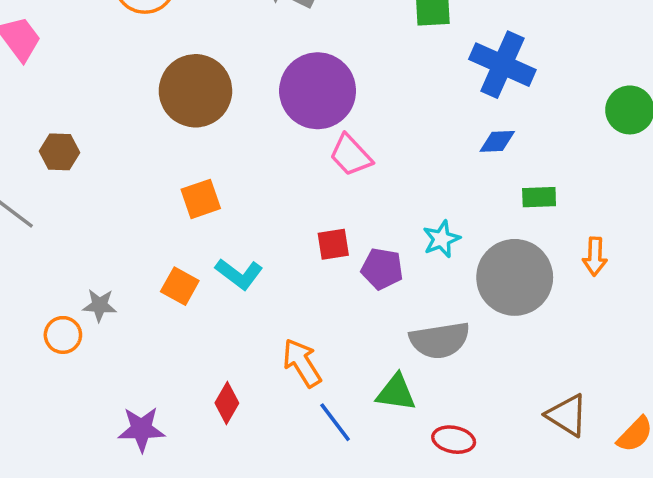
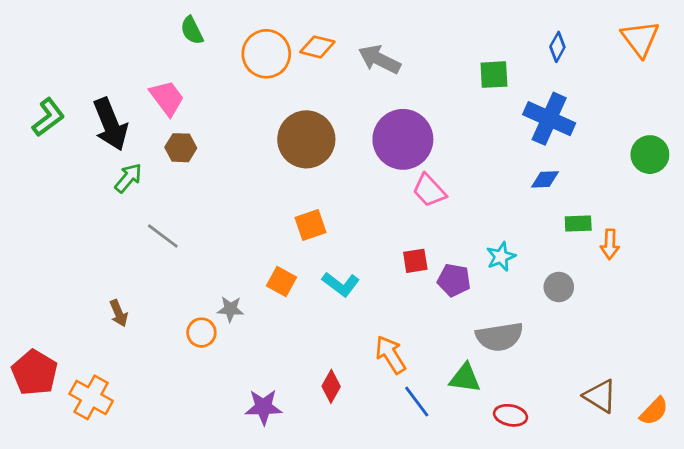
brown hexagon: (59, 152) -> (181, 148), moved
orange arrow: (595, 256) -> (610, 244), moved
gray circle: (515, 277) -> (559, 287), size x0.5
orange square: (180, 286) -> (281, 281), moved

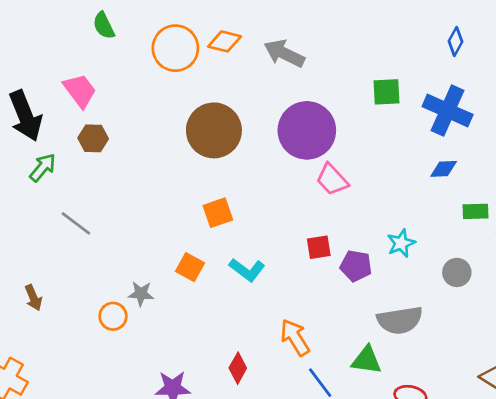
green square: (494, 75) -> (386, 92), moved

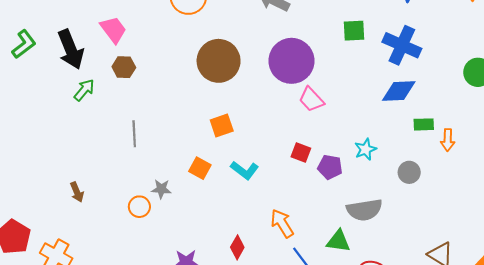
blue diamond: (444, 169) -> (399, 91), size x1.6
gray line: (76, 223) -> (134, 134), moved, turned 50
red square: (319, 247) -> (301, 153), turned 30

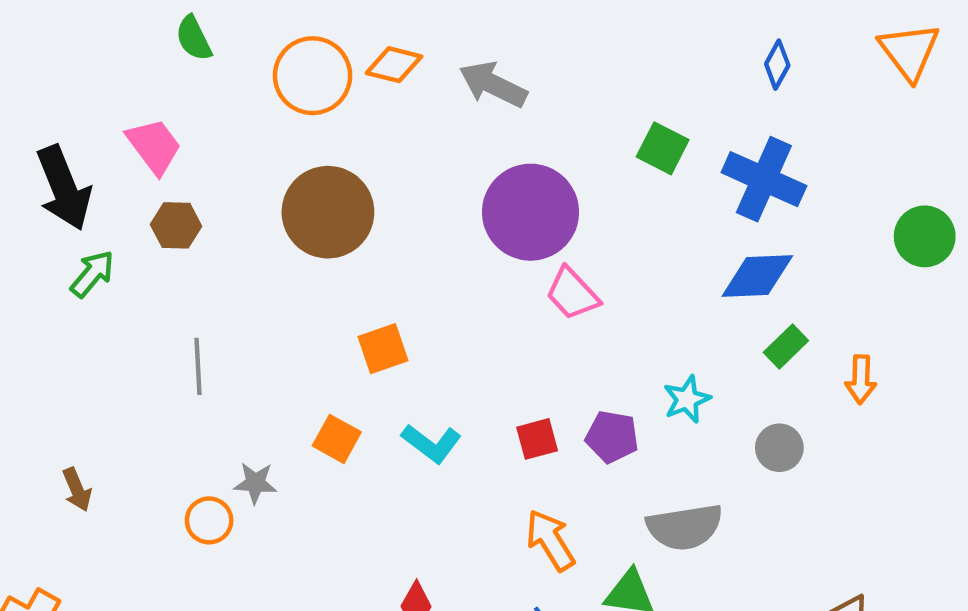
green square: (354, 31) -> (663, 148), turned 30
brown circle: (219, 61) -> (328, 212), moved
green rectangle: (424, 124) -> (786, 346), moved, turned -42
red square: (301, 153) -> (537, 439), moved, turned -36
orange arrow: (282, 223) -> (550, 540), moved

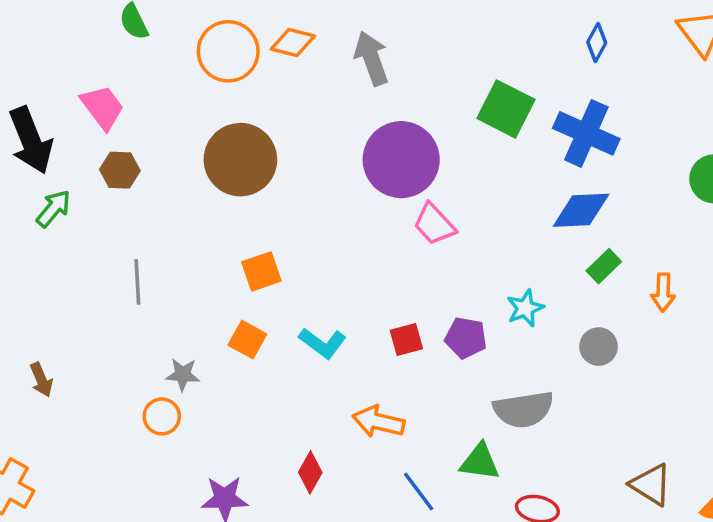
gray arrow: (493, 84) -> (371, 58), turned 44
green square: (663, 148) -> (506, 109), size x1.4
orange square: (383, 349) -> (261, 271), moved
orange circle: (209, 520) -> (162, 416), moved
orange arrow: (550, 540) -> (378, 422), moved, turned -45

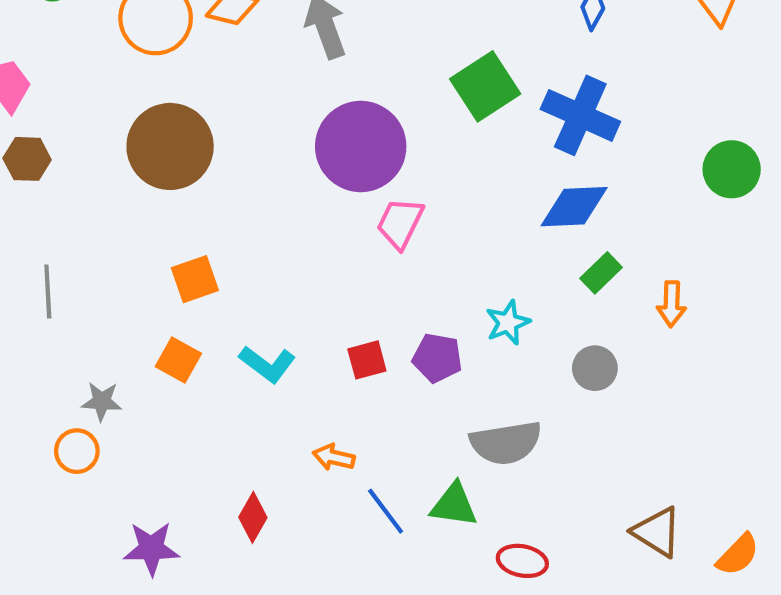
green square: (506, 109) -> (485, 86), turned 30
pink trapezoid: (434, 224) -> (400, 223), turned 69
orange arrow: (378, 422) -> (334, 457), size x0.7
blue line: (419, 492) -> (386, 511), moved

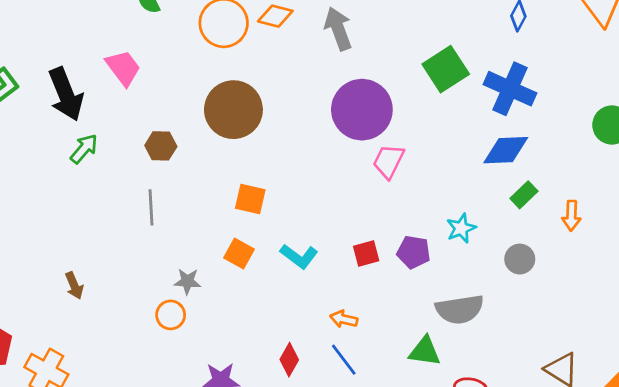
brown hexagon: (27, 159) -> (161, 146), moved
orange square: (195, 279) -> (250, 199), turned 32
blue line: (386, 511) -> (344, 360), moved

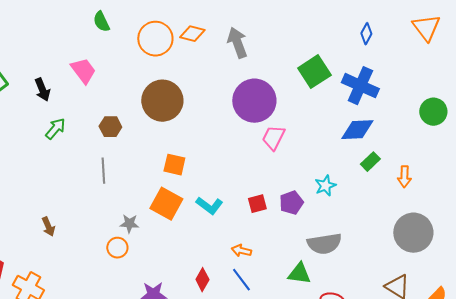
black arrow: (66, 94) -> (42, 90), size x0.6
purple pentagon: (414, 252) -> (291, 203), turned -30
orange square: (239, 253) -> (166, 204), size x1.5
gray circle: (520, 259) -> (413, 233), moved, size x1.8

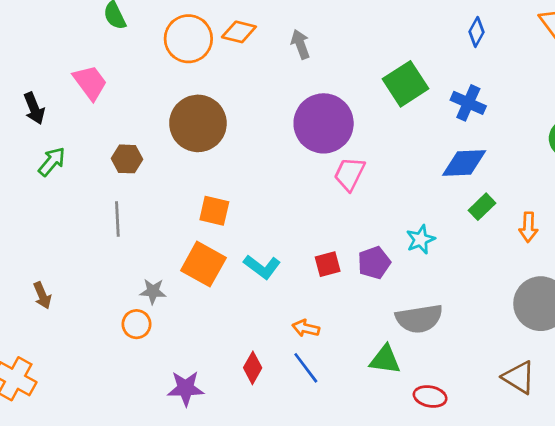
gray arrow: (237, 43) -> (300, 44), size x0.7
blue cross: (360, 86) -> (468, 103), size x0.7

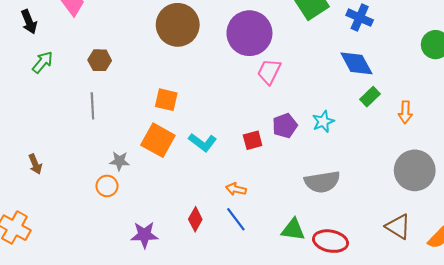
brown circle: (198, 123) -> (178, 25), moved
blue diamond: (464, 163) -> (356, 63), turned 64
purple pentagon: (374, 263) -> (285, 126), moved
green triangle: (385, 360) -> (293, 230), moved
red ellipse: (430, 396) -> (331, 241), size x1.4

